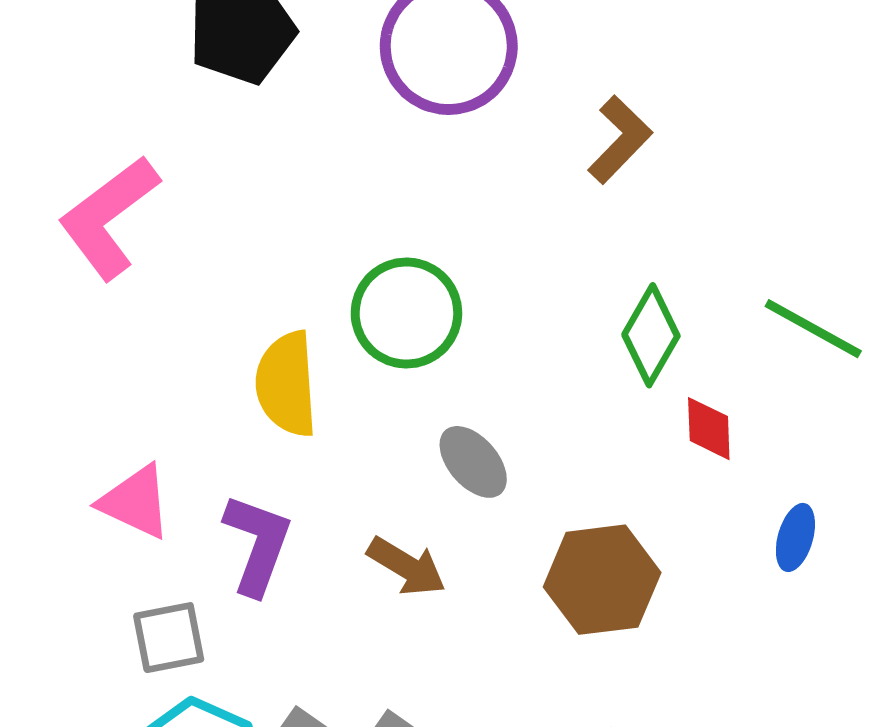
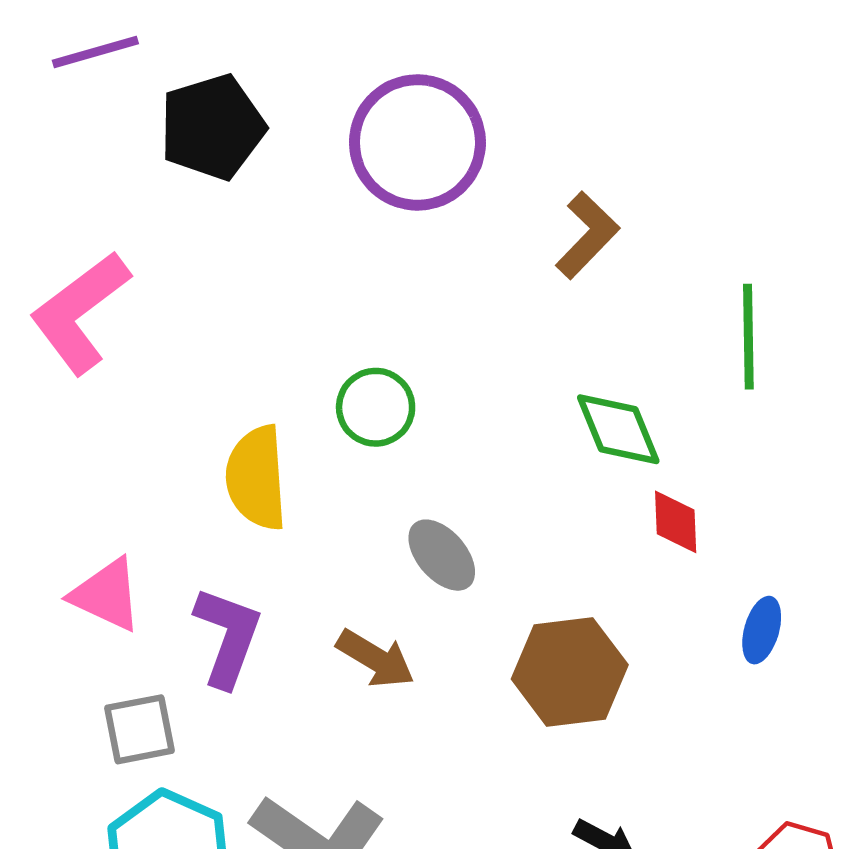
green circle: (406, 313) -> (376, 407), size x0.7
green line: (813, 329) -> (748, 337), moved, turned 60
green diamond: (651, 335) -> (618, 429), turned -52

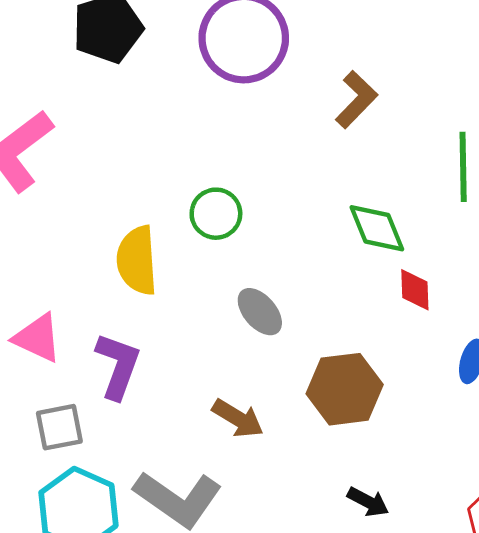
brown arrow: (376, 659) -> (238, 418), moved

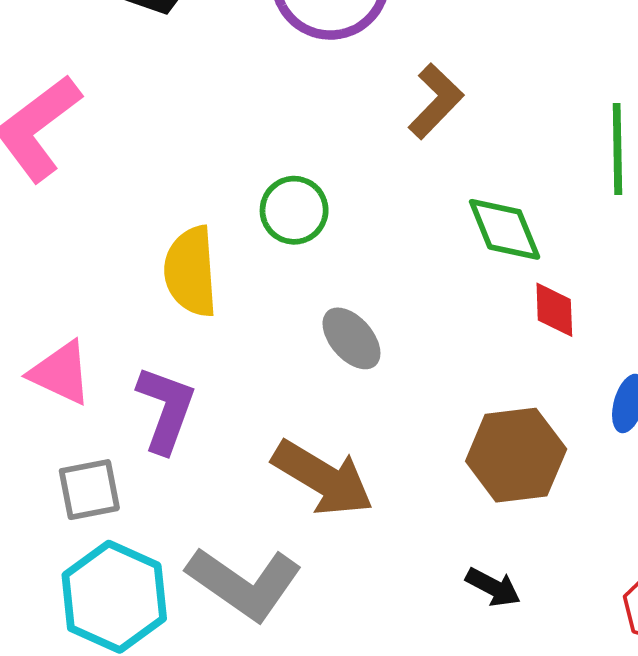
brown L-shape: (356, 100) -> (436, 101), moved
brown hexagon: (345, 389) -> (516, 455), moved
brown arrow: (238, 418) -> (323, 478), size x1.5

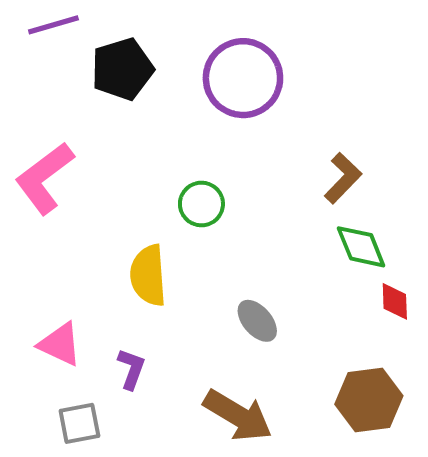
brown L-shape: (436, 101) -> (343, 178), moved
green circle: (294, 210) -> (201, 204), moved
purple L-shape: (166, 409) -> (131, 369), size x0.7

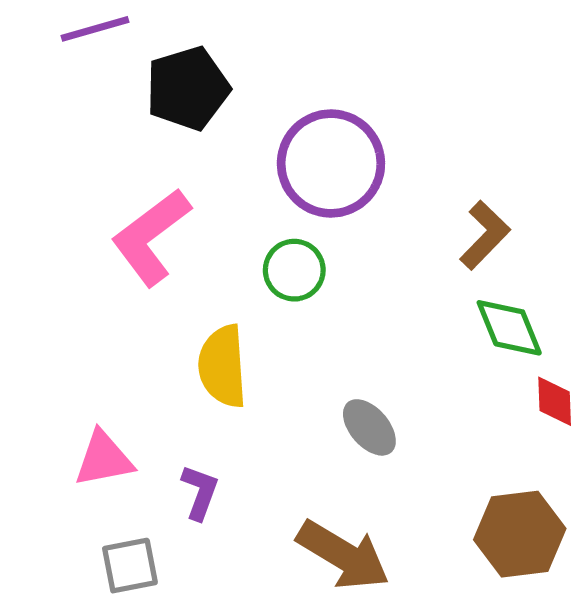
purple circle: (243, 78) -> (331, 164), moved
pink L-shape: (44, 178) -> (151, 237), moved
pink triangle: (60, 344) -> (104, 459), turned -36

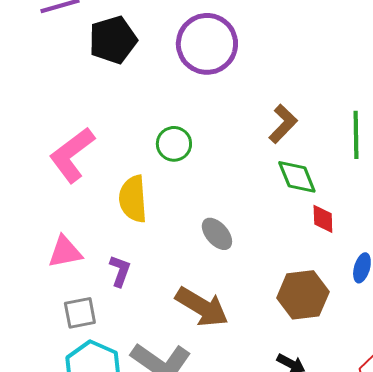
purple circle: (331, 164) -> (207, 44), moved
pink L-shape: (151, 237) -> (72, 155), moved

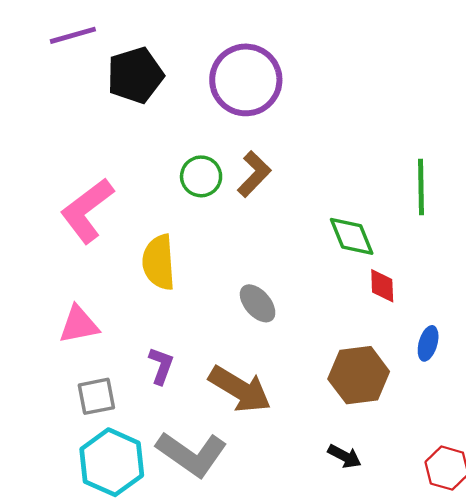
brown L-shape: (283, 124) -> (254, 174), moved
green circle: (174, 144) -> (201, 176), moved
purple L-shape: (120, 271) -> (161, 366), moved

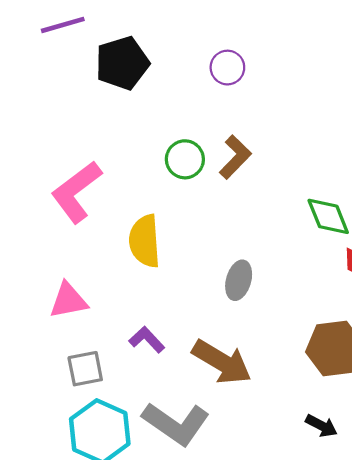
purple circle: (246, 80) -> (227, 68), size x0.5
gray ellipse: (258, 303) -> (239, 280), turned 57
purple L-shape: (161, 366) -> (147, 340), turned -63

